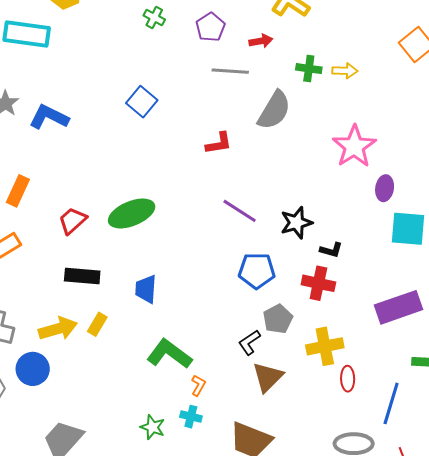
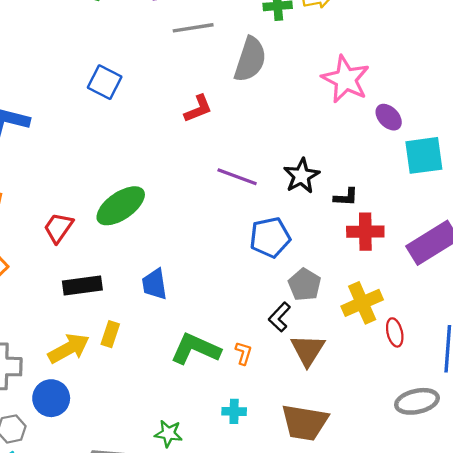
purple ellipse: (385, 188) -> (389, 117), turned -40
red cross: (318, 283) -> (365, 232), moved
orange L-shape: (198, 385) -> (243, 353), moved
green star: (153, 427) -> (168, 434), moved

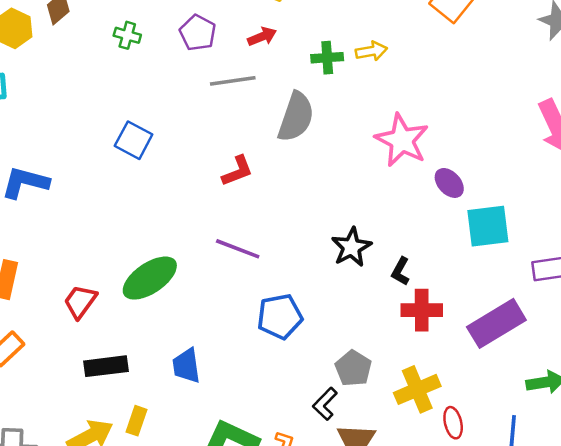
purple line: (237, 177) -> (238, 249), moved
black L-shape: (346, 197) -> (401, 271), turned 115
blue pentagon: (270, 237) -> (280, 317), moved

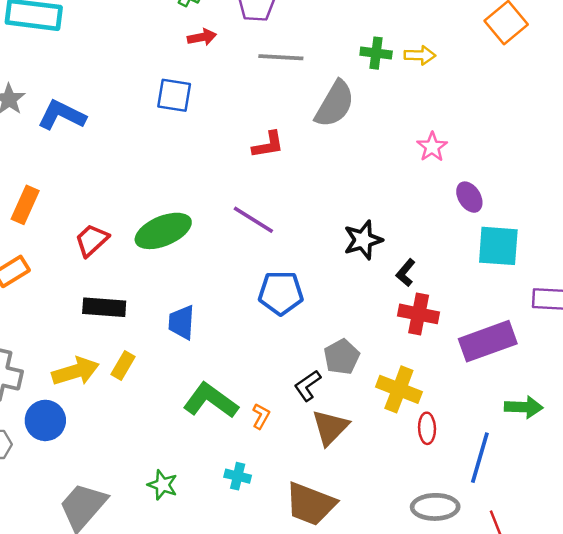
red arrow: (262, 37) -> (202, 37), moved
blue square: (134, 140) -> (174, 95), turned -30
pink star: (402, 140) -> (432, 147), size x0.6
yellow cross: (417, 389) -> (399, 389), turned 33

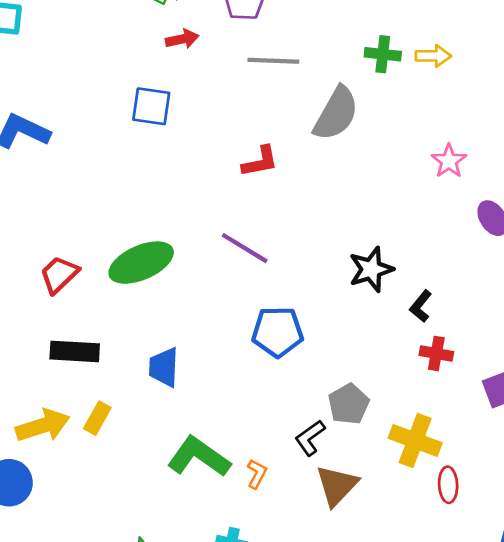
red cross: (419, 314) -> (436, 353), size x0.7

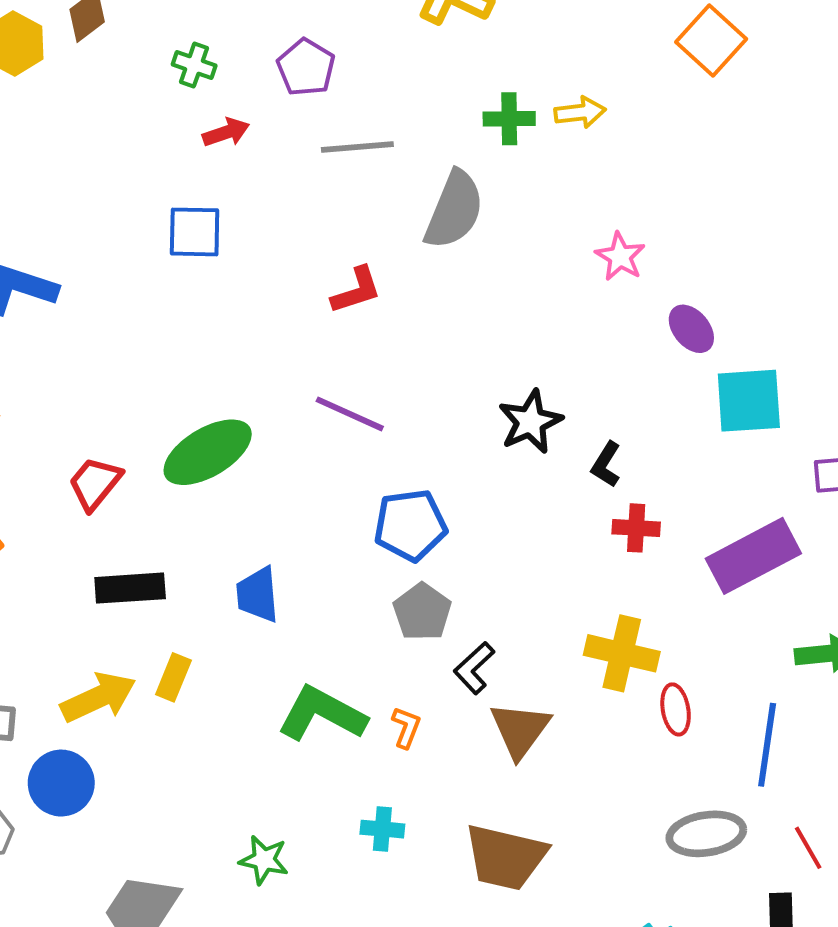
gray pentagon: (349, 404) -> (422, 612), moved

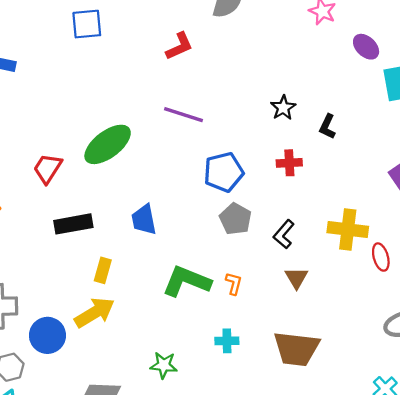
black star: (530, 422) -> (283, 108), size x0.7
red cross: (636, 528) -> (289, 163), moved
black L-shape: (474, 668) -> (284, 234), moved
yellow arrow: (98, 697) -> (94, 313), moved
brown triangle: (520, 730) -> (296, 278), size x0.7

